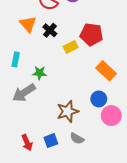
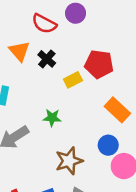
green star: (40, 73) -> (52, 118), moved

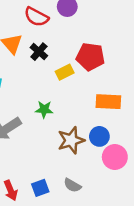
orange rectangle: (117, 110) -> (108, 102), turned -40
brown star: (69, 161) -> (71, 140), moved

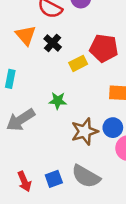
gray semicircle: (72, 185) -> (86, 176), size x1.6

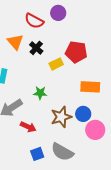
red arrow: (24, 181) -> (28, 127), moved, turned -42

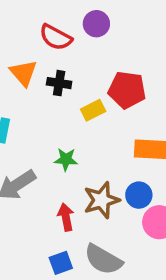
black cross: (36, 48) -> (59, 83), turned -32
red arrow: (28, 127) -> (66, 217), moved, turned -126

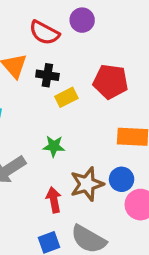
yellow rectangle: (93, 110) -> (66, 97), moved

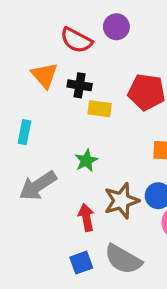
yellow rectangle: (66, 97) -> (100, 109), turned 35
green star: (54, 146) -> (86, 161), turned -30

